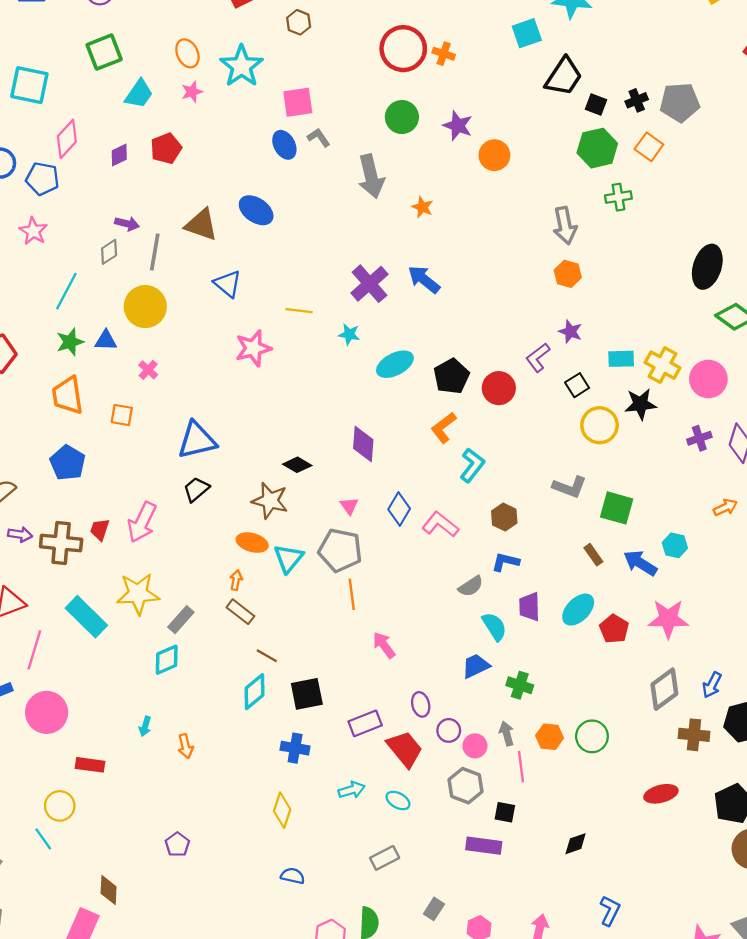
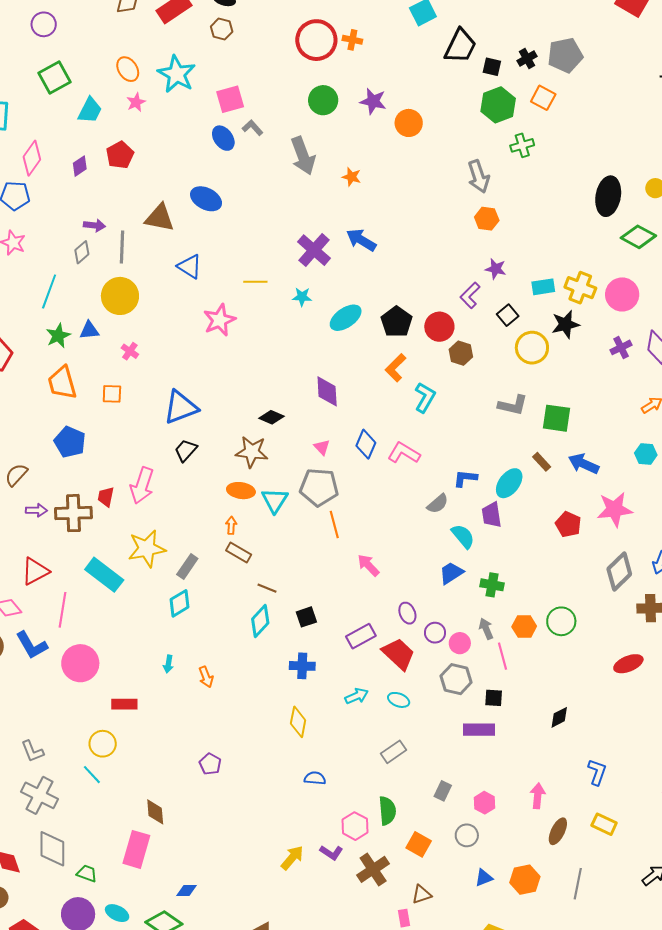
brown hexagon: (504, 517) -> (461, 353), moved
cyan hexagon: (675, 545) -> (646, 454), moved
cyan ellipse: (578, 610) -> (509, 483), moved
black square: (307, 694) -> (306, 617), size x0.7

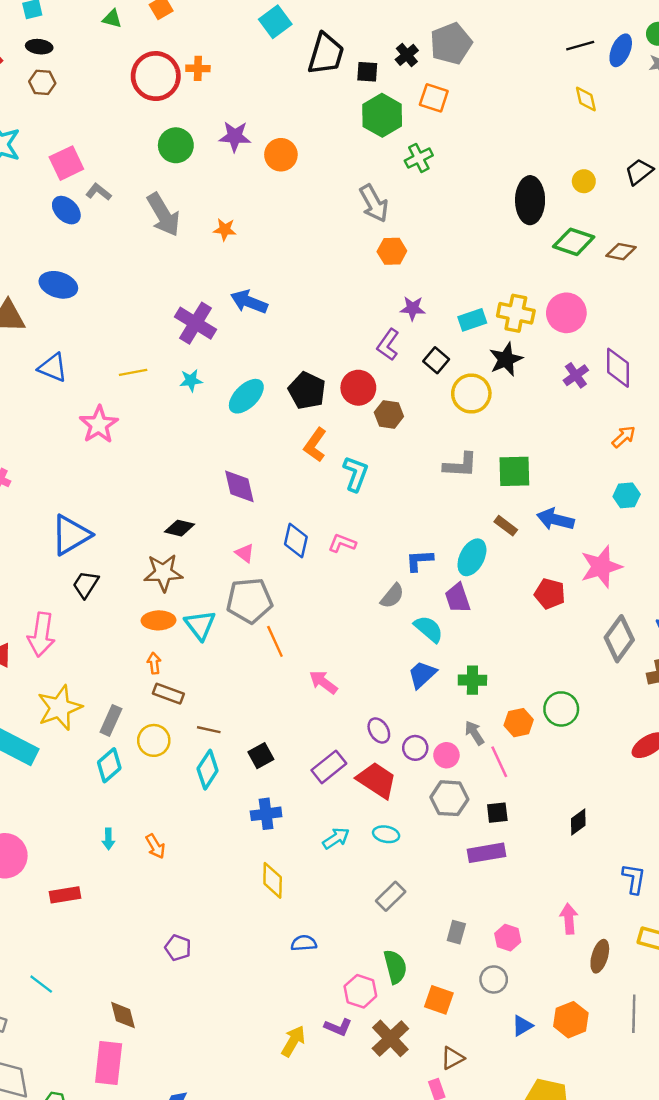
pink L-shape: (404, 453) -> (342, 543), size x0.7
yellow circle: (103, 744) -> (154, 740), moved

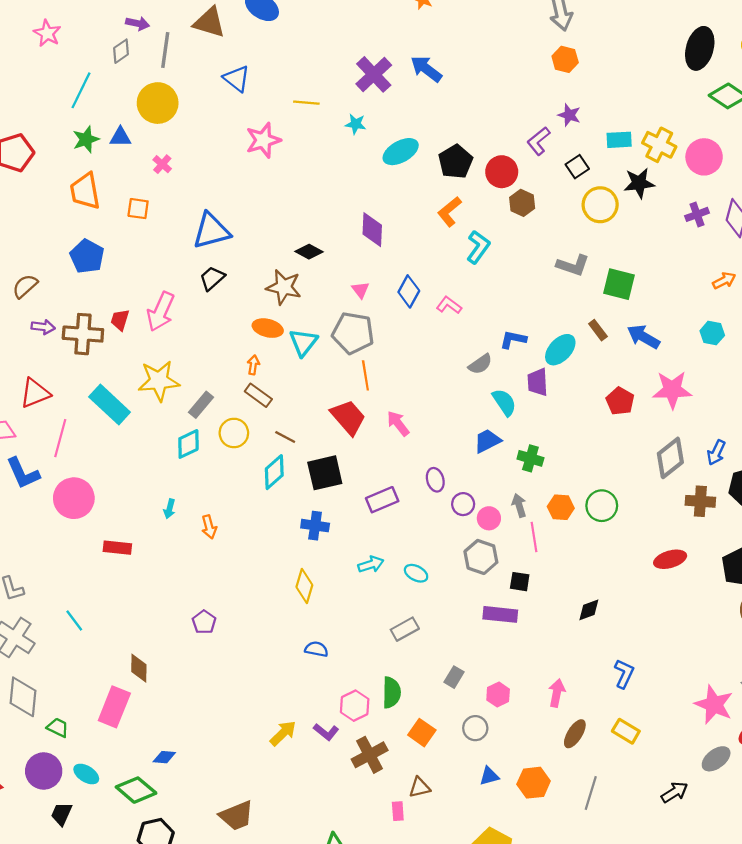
black square: (261, 756) -> (325, 473), size x1.6
red trapezoid: (377, 780) -> (348, 417), moved

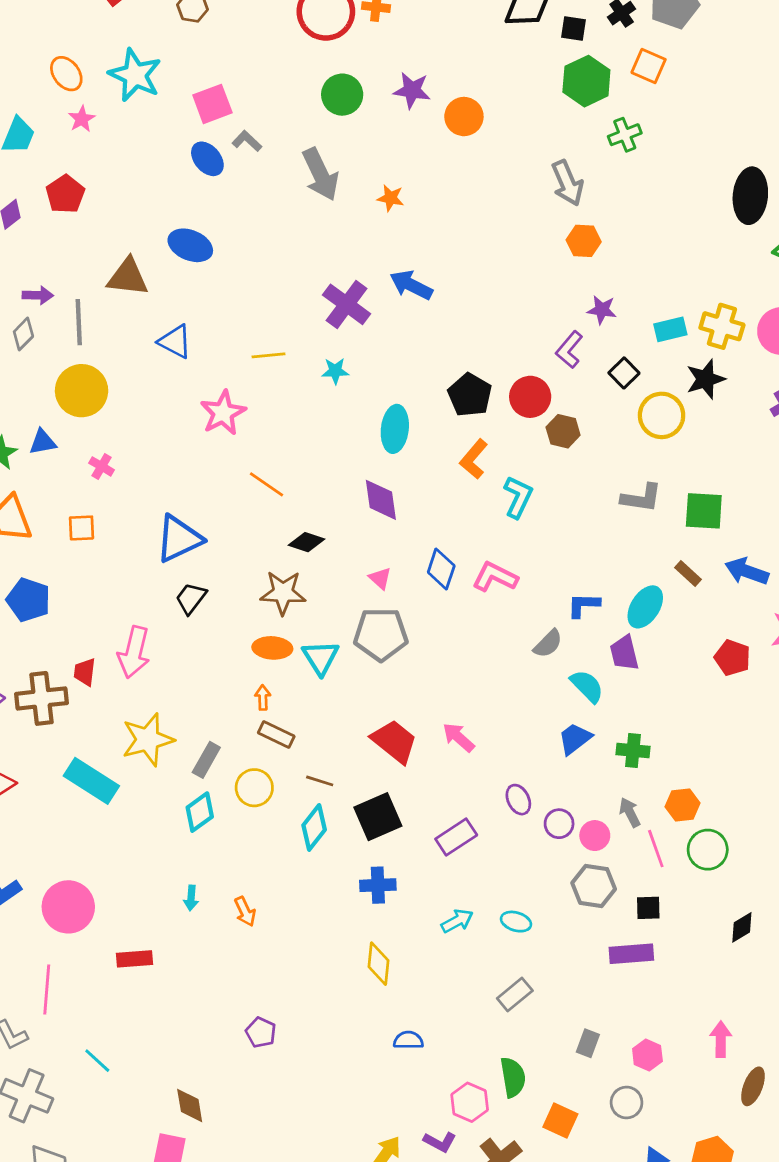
cyan ellipse: (401, 152) -> (395, 429), moved, turned -44
pink L-shape: (449, 305) -> (495, 577), size x1.4
orange line: (365, 375) -> (267, 484), moved, turned -36
pink line: (60, 438) -> (47, 989), moved
green circle: (602, 506) -> (708, 850), moved

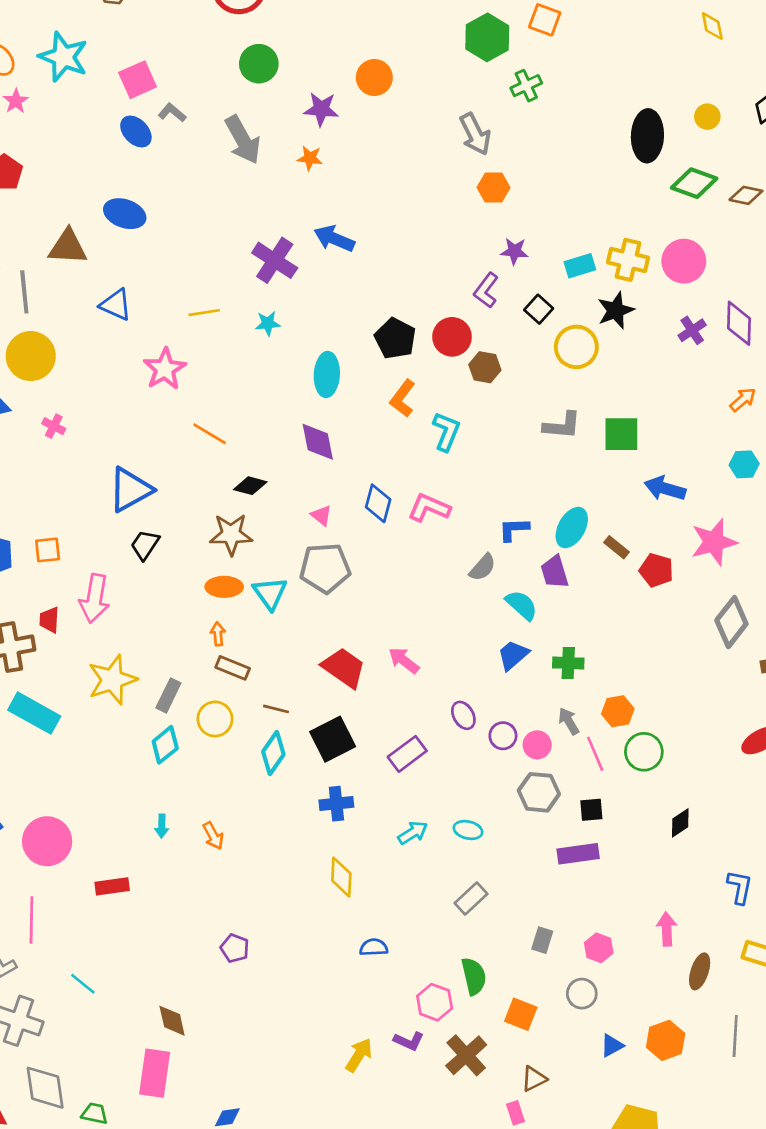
purple star: (412, 90) -> (321, 109), moved
orange square: (82, 528) -> (48, 550), moved
brown rectangle: (688, 573) -> (616, 547), moved
cyan rectangle: (91, 781) -> (34, 713), moved

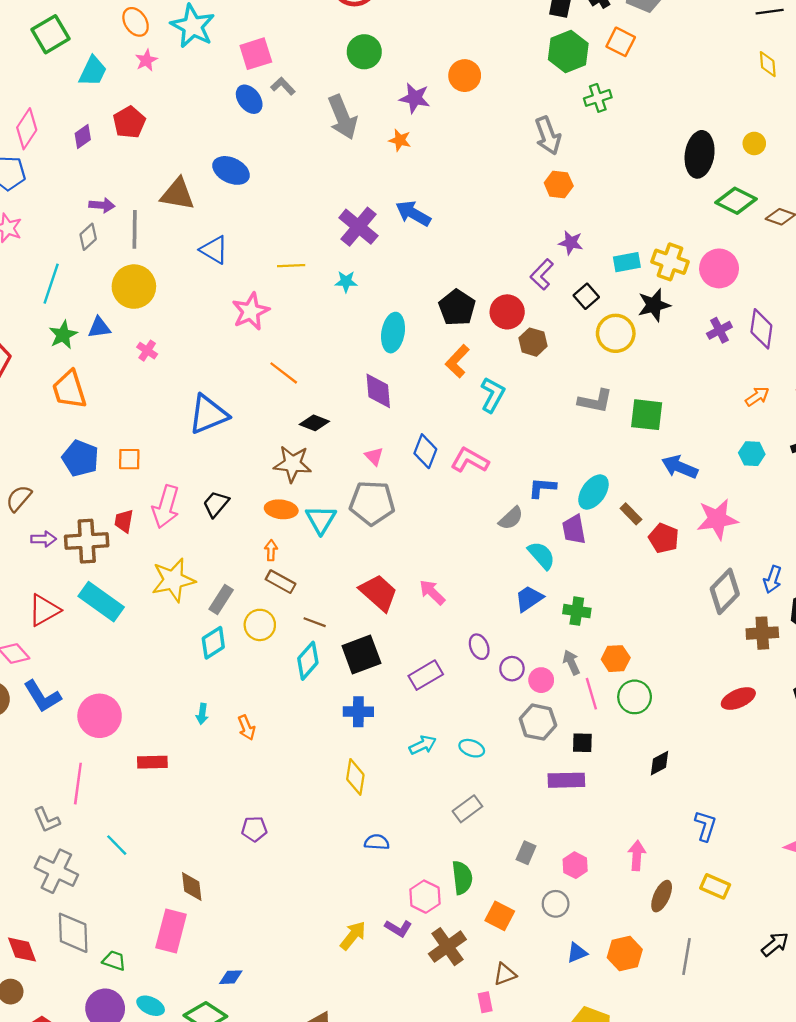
black trapezoid: (145, 545) -> (216, 504), moved
purple pentagon: (235, 948) -> (254, 829), turned -30

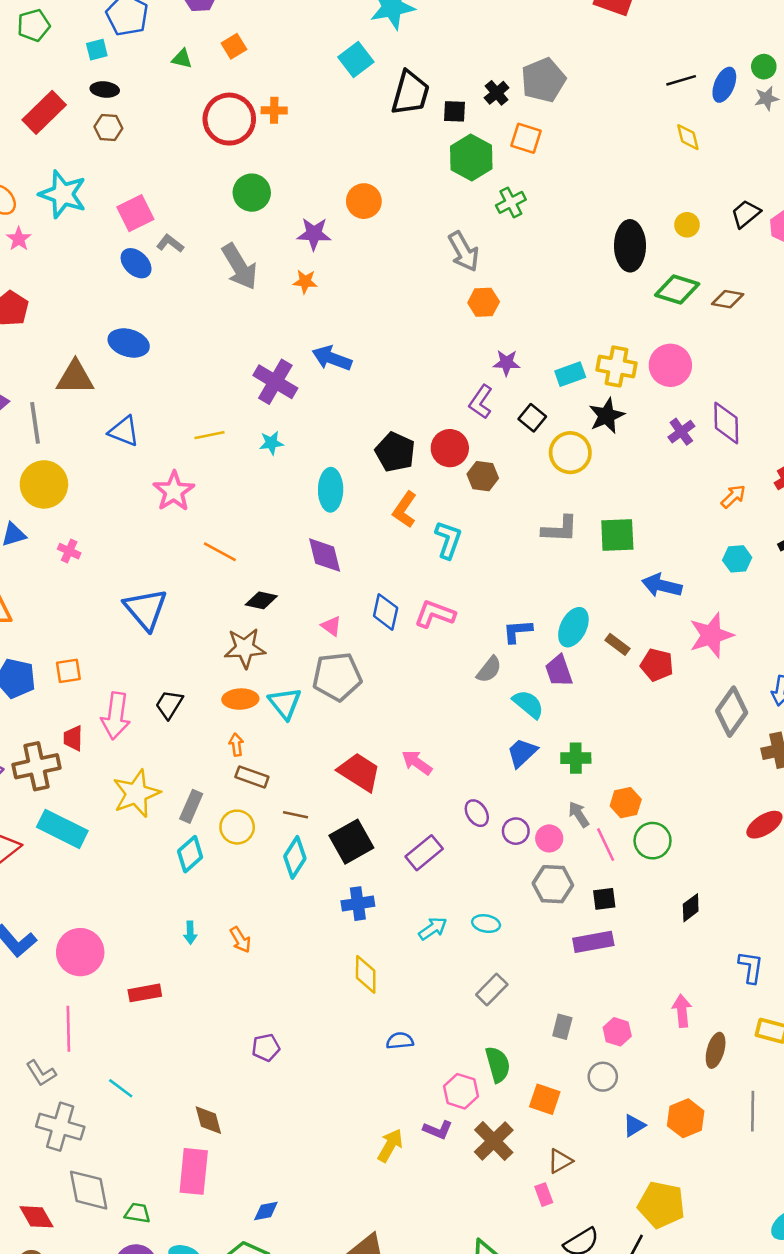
blue triangle: (208, 414) -> (146, 609), turned -39

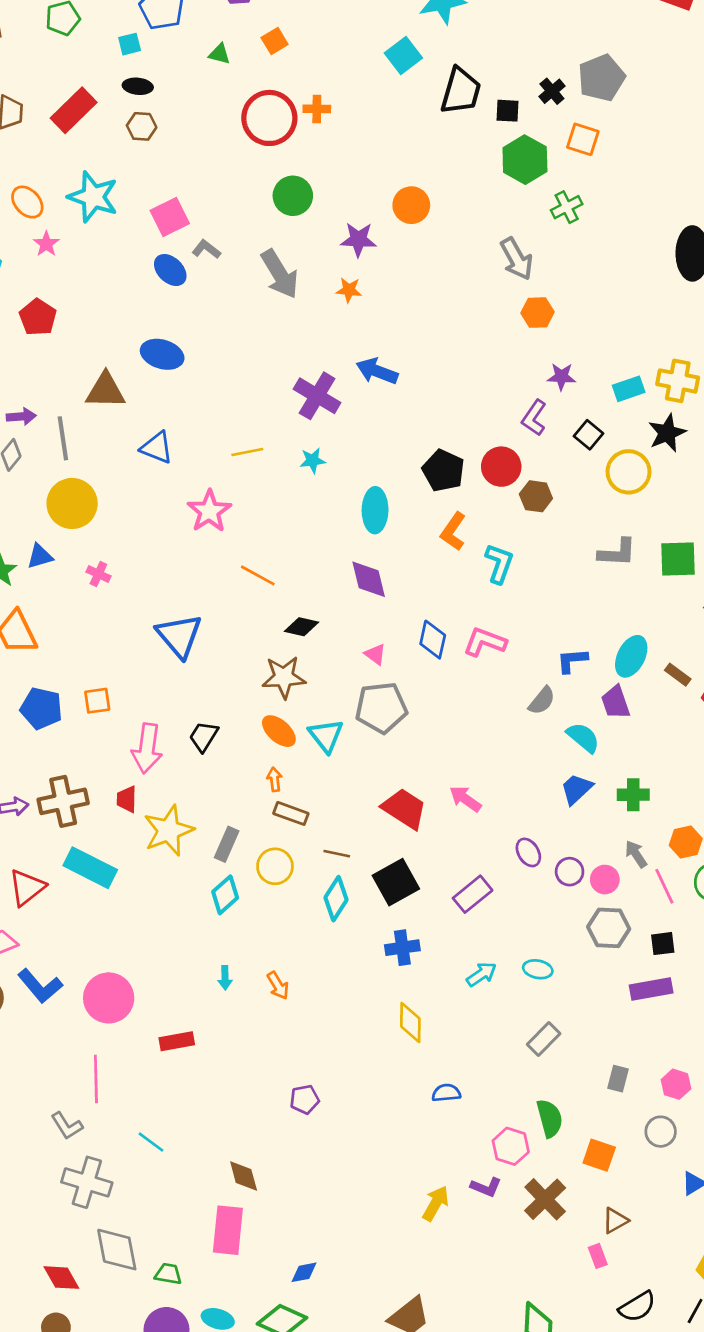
orange ellipse: (240, 699) -> (279, 731), turned 44
red trapezoid: (73, 738) -> (127, 799), moved

